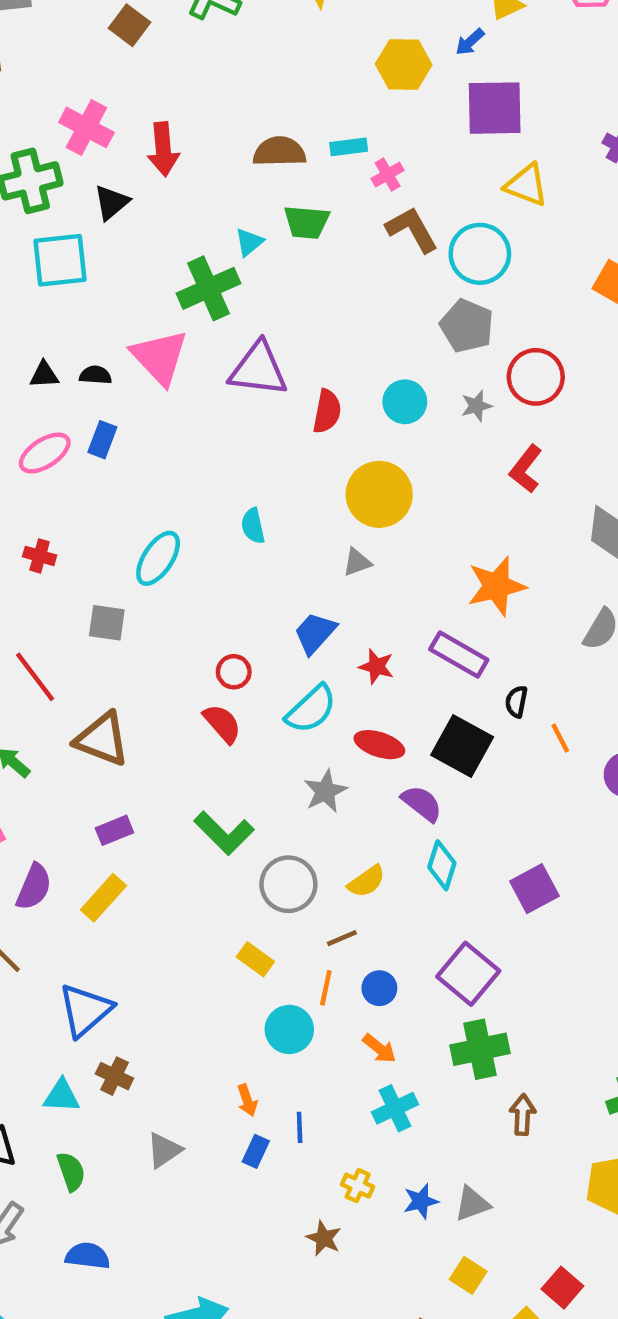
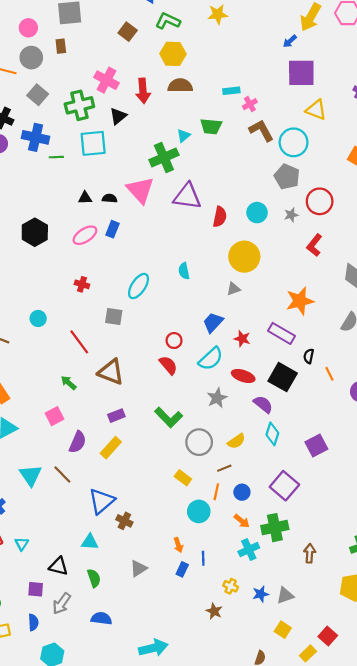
yellow hexagon: (404, 64) -> (173, 54), moved
brown semicircle: (279, 152) -> (180, 86), moved
green cross: (480, 1049) -> (275, 528), moved
brown cross: (114, 1076) -> (124, 521), moved

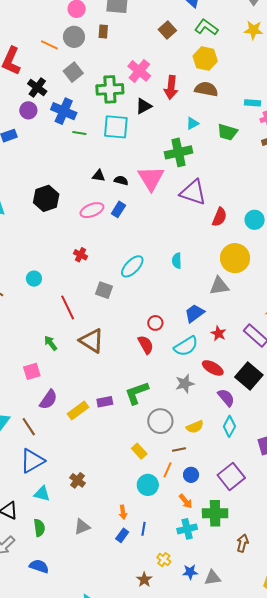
cyan triangle: (184, 136) -> (192, 123), moved
gray triangle: (233, 289) -> (219, 286), size x1.5
purple rectangle: (116, 416) -> (105, 402), moved
green L-shape: (169, 417) -> (137, 393), turned 104
blue triangle: (102, 501) -> (32, 461), moved

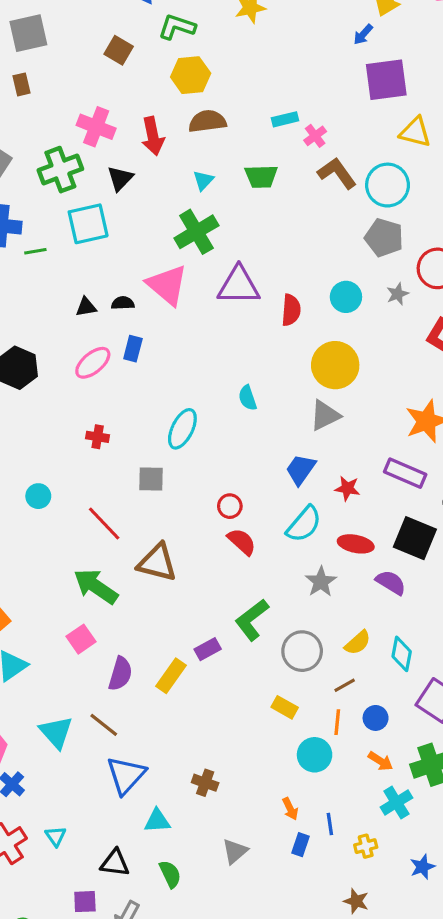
red circle: (155, 323) -> (230, 506), moved
green arrow: (51, 343) -> (96, 586), size x1.8
cyan diamond: (229, 426) -> (402, 654), moved
yellow cross: (164, 560) -> (366, 846), moved, turned -32

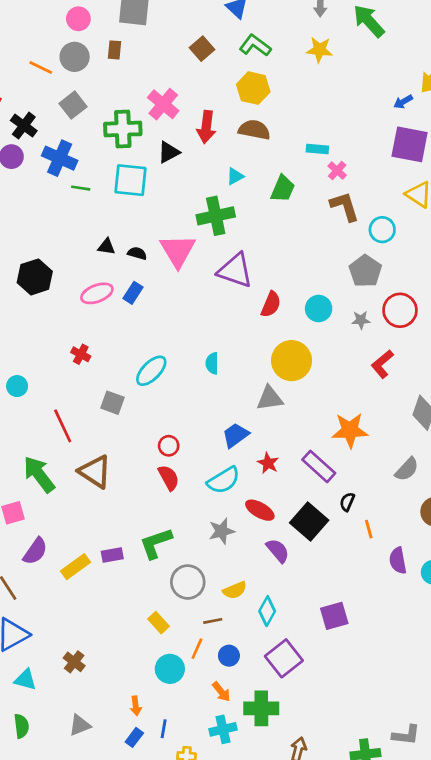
pink cross: (315, 136) -> (337, 171), turned -30
green trapezoid: (261, 177) -> (283, 189), turned -84
cyan circle: (388, 185) -> (382, 230), size x0.7

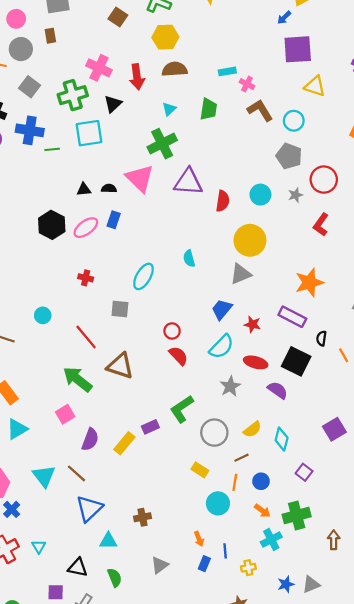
black hexagon: (35, 277) -> (52, 225), moved
purple square: (284, 658) -> (304, 472), size x0.6
brown cross: (74, 662) -> (143, 517), turned -35

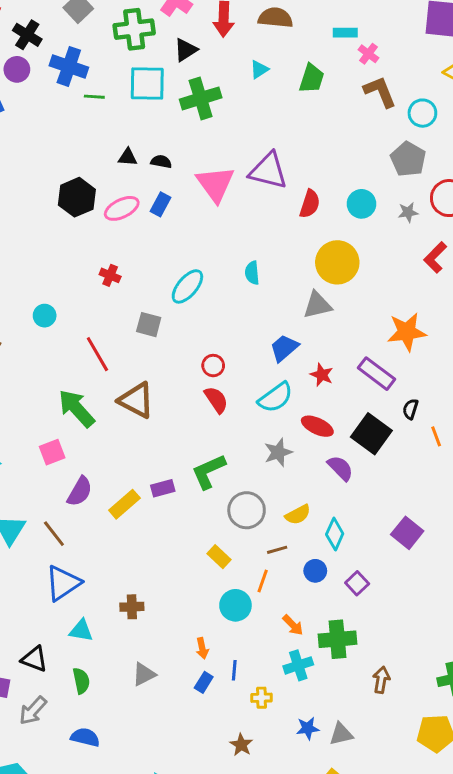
green cross: (162, 144) -> (201, 98), moved
pink triangle: (140, 178) -> (215, 184), moved
purple square: (334, 429) -> (407, 533), turned -30
blue circle: (261, 481) -> (315, 571), moved

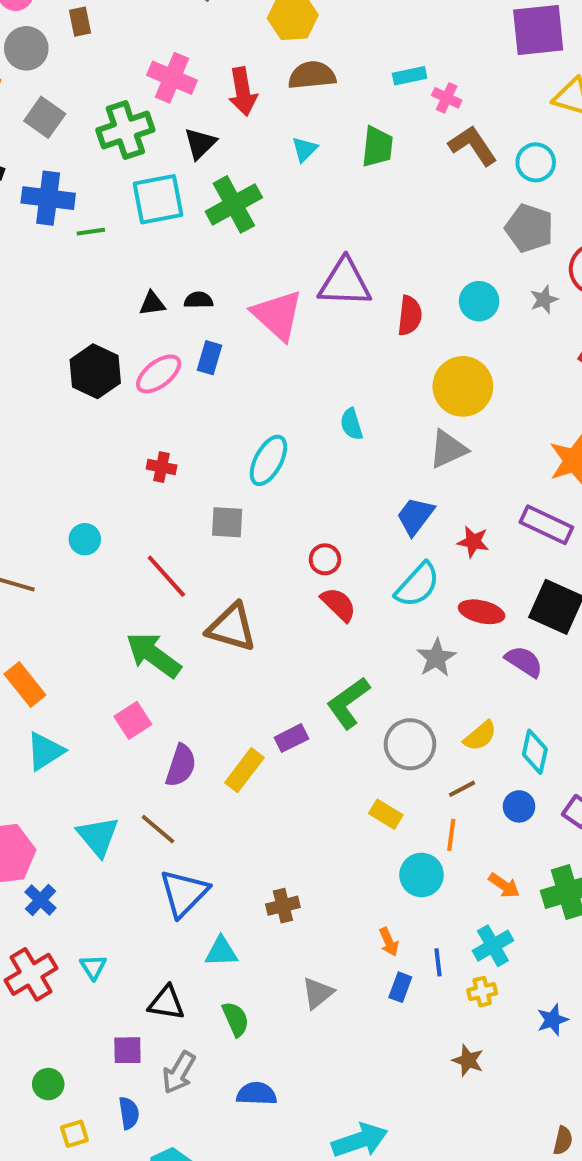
cyan cross: (298, 665) -> (493, 946), moved

